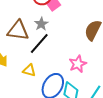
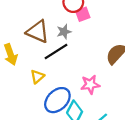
yellow triangle: (29, 70) -> (37, 77), turned 48

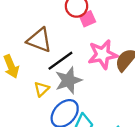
gray star: (64, 32) -> (68, 80), moved, size x1.6
pink star: (90, 84) -> (103, 54), moved, size x1.4

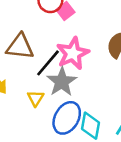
pink star: (103, 54) -> (73, 53), moved

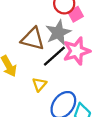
gray star: (62, 82) -> (58, 33), moved

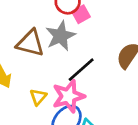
pink star: (77, 51) -> (68, 96), moved
black line: (54, 56) -> (81, 70), moved

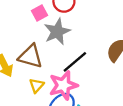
pink square: (81, 14) -> (40, 13), moved
brown triangle: (30, 43) -> (30, 56), moved

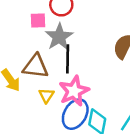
pink square: (40, 13) -> (38, 21), turned 35
black line: (75, 62) -> (68, 59), moved, turned -40

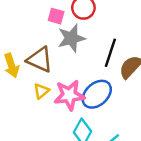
black line: (68, 59) -> (110, 53), moved
blue ellipse: (75, 114) -> (97, 94), moved

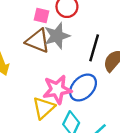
brown triangle: (40, 60) -> (38, 41), moved
yellow triangle: (41, 91) -> (44, 108), moved, size x1.5

